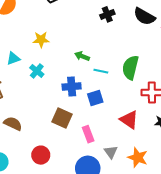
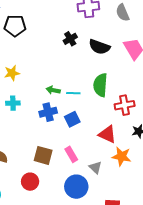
black semicircle: (144, 16) -> (99, 47), moved
green arrow: (82, 56) -> (53, 90), moved
cyan cross: (37, 71) -> (13, 103), turned -32
brown square: (62, 118) -> (43, 155), moved
orange star: (138, 158) -> (122, 156), moved

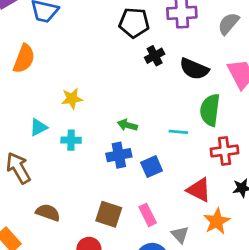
gray semicircle: (123, 13) -> (228, 24), turned 60
black pentagon: (15, 26) -> (134, 23), moved
green semicircle: (100, 85) -> (210, 110), moved
cyan line: (73, 93) -> (178, 132), moved
orange star: (122, 156) -> (217, 221), turned 30

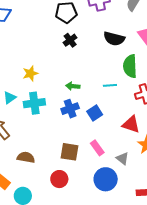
black cross: (155, 56) -> (70, 40), moved
cyan cross: (71, 140) -> (34, 103), size x1.5

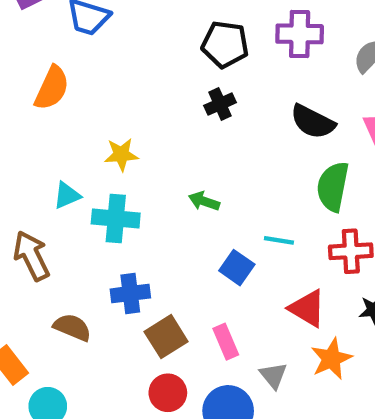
cyan line: (110, 85) -> (279, 240), moved
blue cross: (70, 109) -> (130, 293), moved
blue square: (95, 113) -> (237, 268), turned -35
brown square: (70, 152) -> (166, 337), turned 36
red circle: (59, 179) -> (168, 393), moved

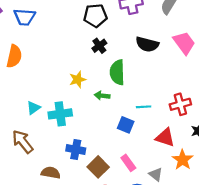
yellow star: (121, 155) -> (78, 79), moved
green semicircle: (333, 187) -> (117, 72), moved
blue cross: (130, 293) -> (76, 149), turned 30

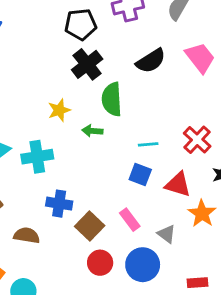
black semicircle: (147, 44) -> (151, 61), turned -45
black cross: (99, 46) -> (87, 64), size x1.5
red cross: (180, 104) -> (197, 140), turned -30
blue square: (126, 125) -> (140, 175), moved

